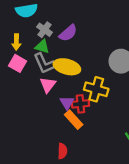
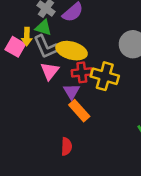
yellow arrow: (16, 42) -> (27, 37), moved
red cross: (80, 104) -> (82, 72), moved

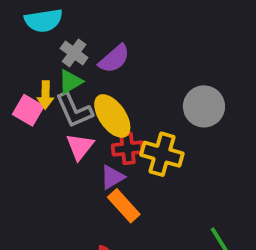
green triangle: (43, 28) -> (70, 82), turned -48
yellow ellipse: (72, 51) -> (112, 116), turned 40
purple triangle: (72, 92) -> (112, 177), turned 30

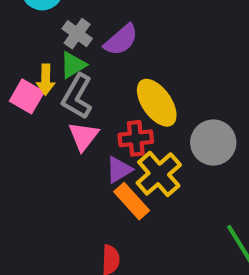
gray circle: (204, 106) -> (213, 143), moved
gray L-shape: (74, 110) -> (77, 96), turned 54
yellow ellipse: (112, 116) -> (157, 103), moved
yellow cross: (162, 154) -> (159, 174), moved, turned 33

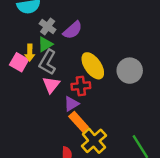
gray circle: (213, 143) -> (130, 71), moved
yellow cross: (159, 174) -> (94, 141), moved

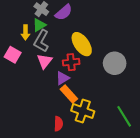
pink square: (19, 62) -> (13, 55), moved
gray circle: (130, 71) -> (115, 63), moved
yellow cross: (94, 141) -> (83, 111), turned -30

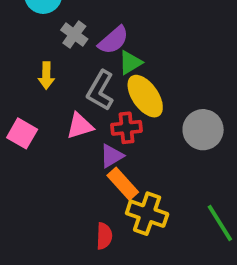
green triangle: (39, 25) -> (130, 63), moved
gray L-shape: (41, 41) -> (100, 91), moved
pink square: (13, 55) -> (22, 133), moved
pink triangle: (45, 61) -> (80, 126), turned 35

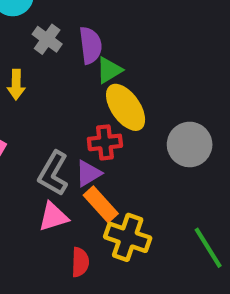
purple semicircle: (113, 40) -> (90, 45), turned -56
gray L-shape: (100, 91) -> (53, 173), moved
pink triangle: (80, 126) -> (53, 217), moved

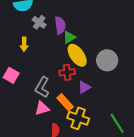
gray circle: (190, 144) -> (107, 60), moved
purple triangle: (88, 173) -> (84, 87), moved

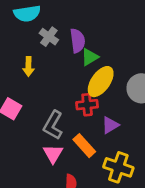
yellow ellipse: (77, 55) -> (101, 82), turned 70
pink triangle: (42, 108) -> (53, 154), turned -42
yellow cross: (78, 118) -> (118, 167), moved

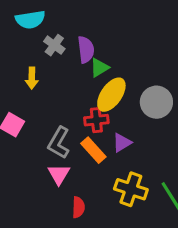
orange rectangle: (84, 146) -> (93, 150), moved

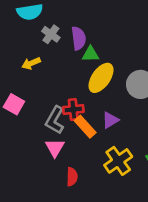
green triangle: (99, 68) -> (90, 54), turned 30
yellow arrow: (32, 78) -> (31, 63), turned 66
red cross: (96, 120) -> (73, 109), moved
yellow cross: (131, 189) -> (118, 161), turned 36

